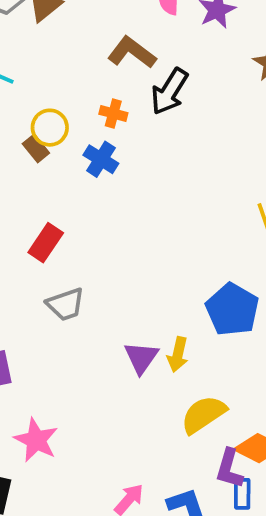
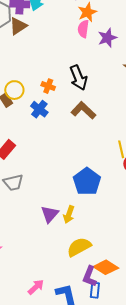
brown L-shape: (132, 52) -> (83, 110), moved
black arrow: (169, 92) -> (78, 78), turned -60
blue pentagon: (232, 309) -> (87, 181), moved

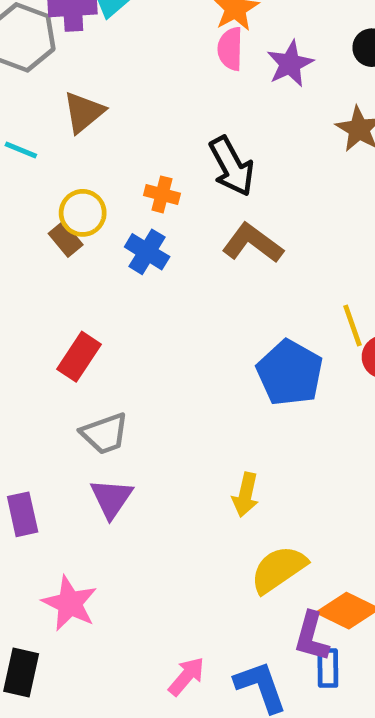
brown triangle: (18, 26) -> (84, 112), moved
blue pentagon: (87, 181) -> (290, 373), moved
purple triangle: (50, 214) -> (111, 498), moved

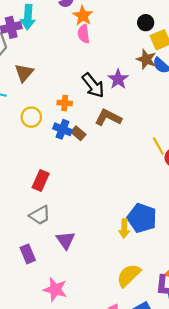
purple star: (290, 64) -> (118, 79), moved
brown rectangle: (66, 239) -> (78, 133), moved
blue pentagon: (290, 373) -> (142, 218), moved
gray trapezoid: (105, 434) -> (40, 215), moved
yellow semicircle: (278, 569) -> (129, 275), moved

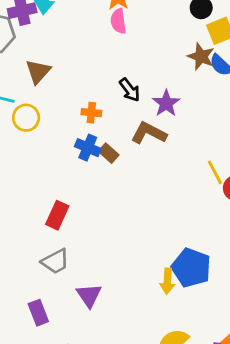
purple star: (118, 79) -> (166, 103), moved
black arrow: (93, 85) -> (130, 90), size x0.7
yellow circle: (31, 117) -> (26, 118), moved

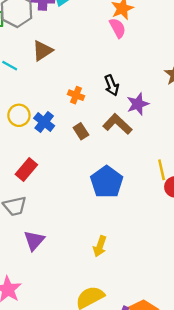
pink semicircle: (118, 21) -> (118, 28), turned 144
yellow circle: (26, 118) -> (19, 115), moved
blue cross: (88, 148) -> (44, 122), moved
blue pentagon: (191, 268) -> (107, 182), moved

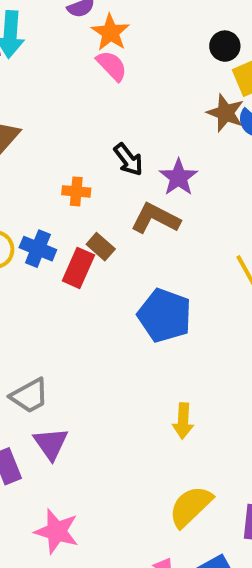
red rectangle: (26, 170) -> (78, 268), moved
purple triangle: (34, 241) -> (51, 444), moved

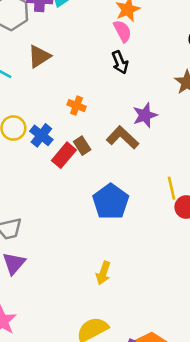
black arrow: (128, 160) -> (120, 62), moved

